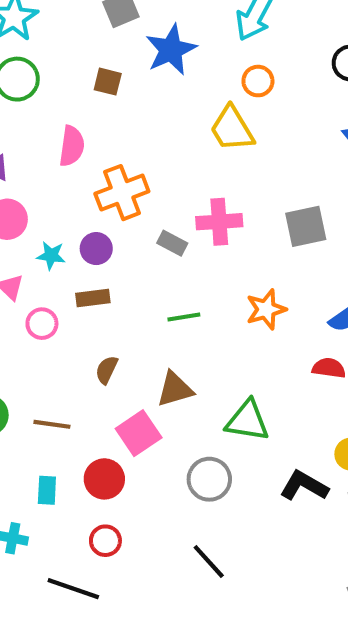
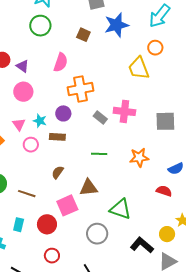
cyan star: (51, 256) -> (40, 121), moved
red circle: (105, 541) -> (52, 256), moved

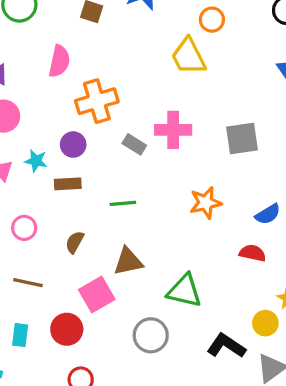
pink circle: (31, 145) -> (24, 228), moved
green line: (99, 154) -> (123, 203), moved

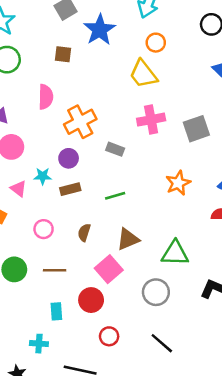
pink cross: (173, 130) -> (151, 120), moved

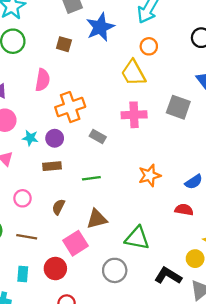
gray square: (196, 129) -> (178, 107), moved, turned 30
cyan star: (43, 176) -> (30, 138), moved

